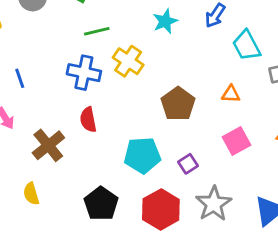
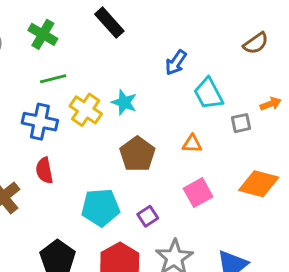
cyan star: (165, 21) -> (124, 102), moved, turned -30

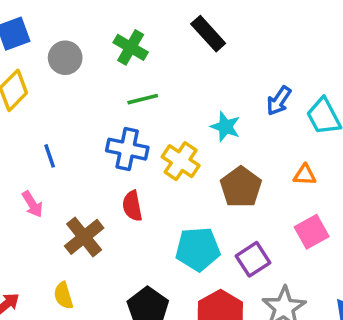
blue arrow: (176, 62) -> (279, 101), moved
yellow cross: (86, 110) -> (181, 161), moved
purple square: (148, 216) -> (253, 259), size x1.4

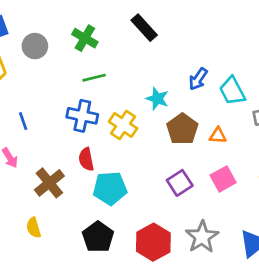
brown pentagon: (241, 187) -> (182, 129), moved
cyan pentagon: (198, 249) -> (110, 188), moved
purple square: (253, 259) -> (180, 183), moved

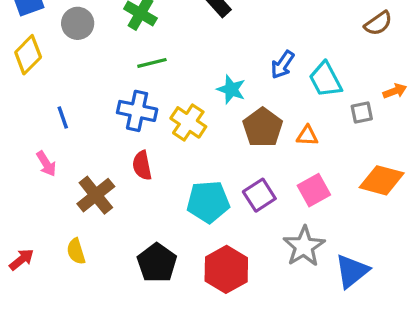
cyan pentagon: (110, 188) -> (208, 202), moved
gray star: (202, 237) -> (304, 246), moved

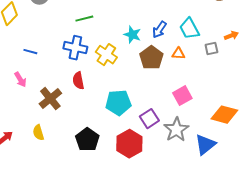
blue arrow: (282, 65) -> (159, 30), moved
blue line: (63, 117) -> (30, 52), turned -56
orange triangle: (307, 136) -> (178, 54), moved
orange diamond: (382, 180) -> (224, 115), moved
purple square: (259, 195) -> (149, 119), moved

